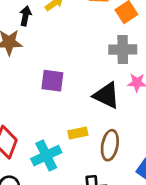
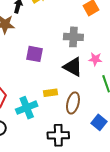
gray cross: (123, 50) -> (73, 37), moved

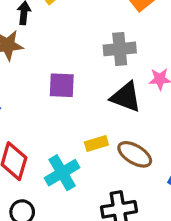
brown ellipse: (73, 103) -> (135, 154), turned -65

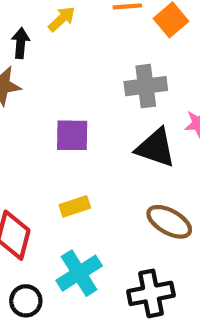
yellow rectangle: (96, 143) -> (75, 206), moved
cyan cross: (62, 173) -> (79, 273), moved

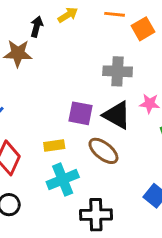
purple square: (72, 135) -> (81, 113), moved
brown ellipse: (169, 222) -> (103, 151), moved
cyan cross: (79, 273) -> (63, 180), moved

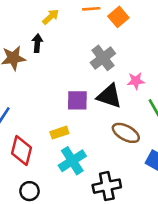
black arrow: (37, 27) -> (37, 43), moved
gray cross: (118, 71) -> (103, 58), turned -30
brown ellipse: (103, 151) -> (126, 133), moved

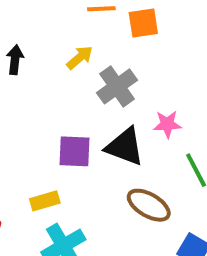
yellow arrow: (51, 17) -> (80, 58), moved
orange square: (118, 17) -> (143, 23), turned 30

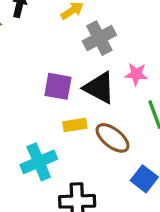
yellow rectangle: (45, 201) -> (75, 125), moved

